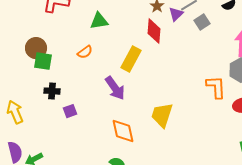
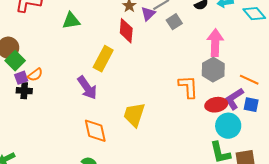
orange semicircle: (85, 52) -> (35, 75), moved
green square: (43, 61) -> (15, 61), turned 36
purple square: (70, 111) -> (21, 78), moved

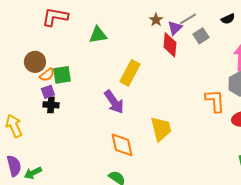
red diamond: (126, 31) -> (170, 45), moved
green square: (15, 61) -> (62, 75), moved, turned 36
orange semicircle: (35, 75) -> (47, 75), moved
yellow trapezoid: (134, 115) -> (161, 129), turned 148

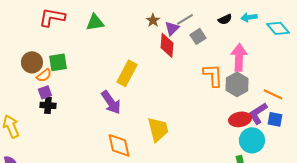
green triangle: (98, 35) -> (95, 22), moved
green square: (62, 75) -> (58, 62), moved
orange L-shape: (215, 101) -> (213, 75), moved

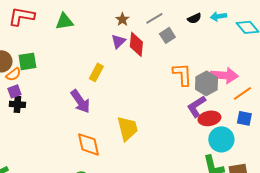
purple triangle: (172, 28) -> (118, 41), moved
pink arrow: (239, 57) -> (224, 75), moved, turned 92
yellow rectangle: (127, 73) -> (96, 72), size x0.7
orange line: (273, 94) -> (242, 93), turned -60
purple L-shape: (258, 113) -> (196, 106), moved

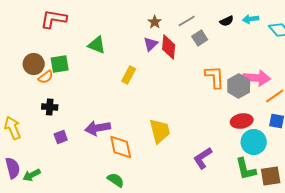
green triangle: (64, 21) -> (97, 45), moved, turned 30
purple square: (14, 91) -> (61, 137), moved
purple arrow: (80, 101) -> (98, 128), moved, turned 115
purple L-shape: (196, 106) -> (203, 158), moved

